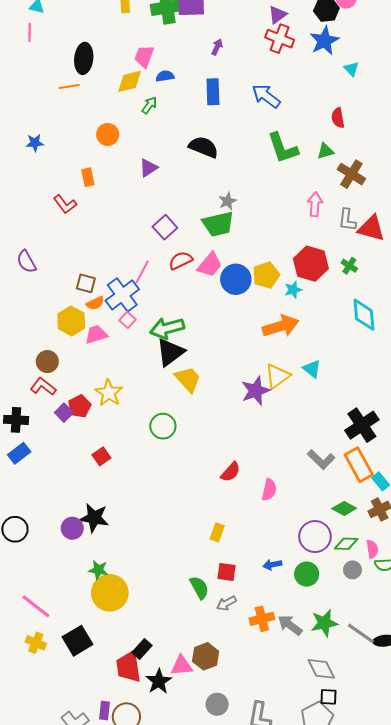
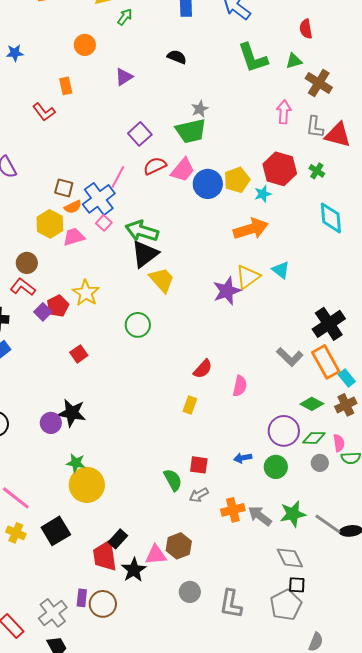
black semicircle: (204, 147) -> (177, 57), size x0.7
green arrow: (167, 328) -> (142, 231), turned 32
yellow rectangle: (217, 532) -> (190, 405), moved

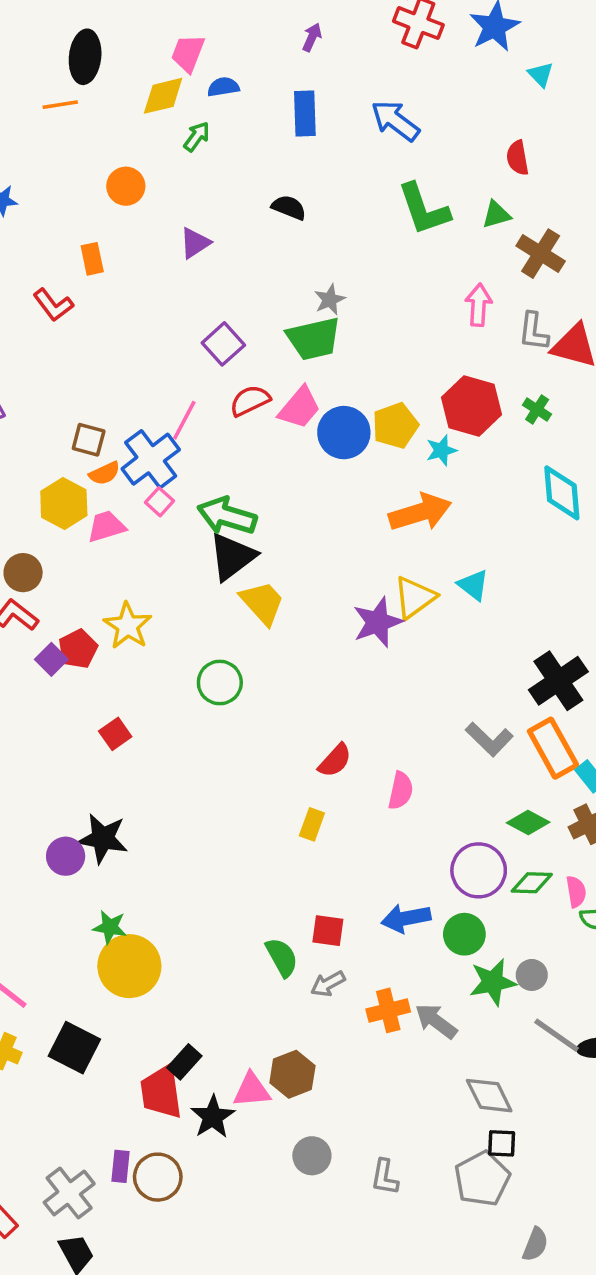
blue arrow: (243, 458) -> (406, 918), size x1.5
gray circle: (320, 463) -> (532, 975), moved
green star: (293, 514) -> (493, 982), moved
black square: (56, 531) -> (74, 1048), turned -32
gray L-shape: (231, 604) -> (385, 1177), size x0.7

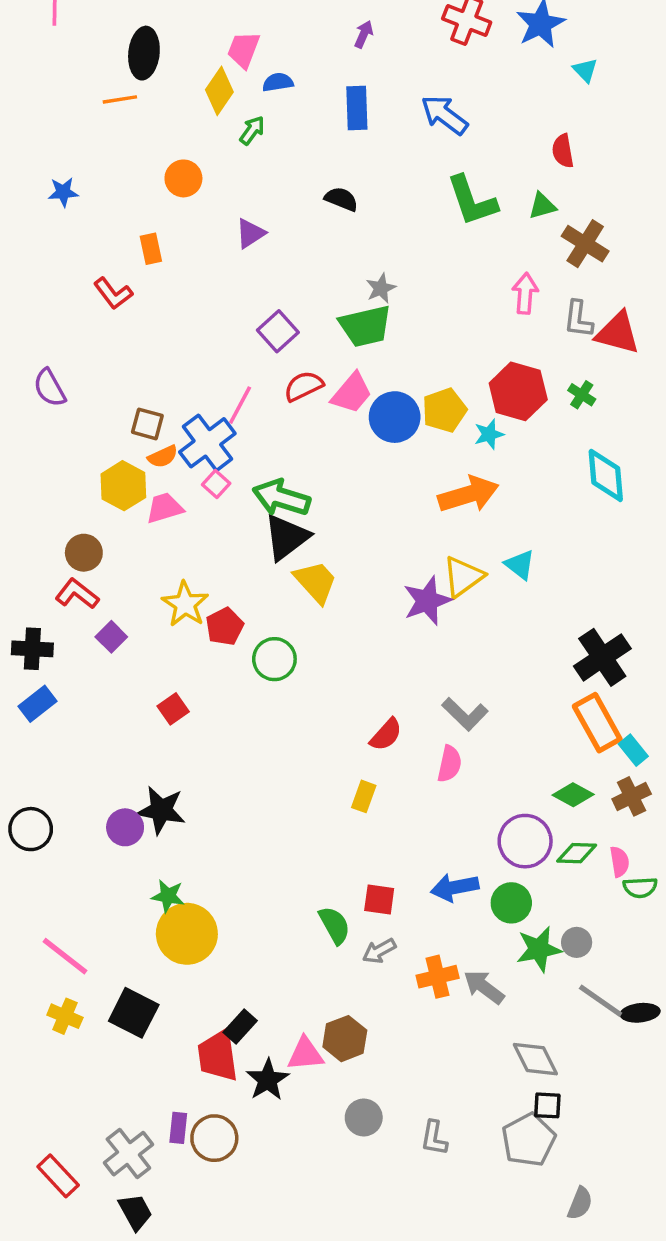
yellow diamond: (163, 96) -> (219, 91), turned -42
red pentagon: (78, 649) -> (225, 626), moved
gray L-shape: (489, 739) -> (465, 714), moved

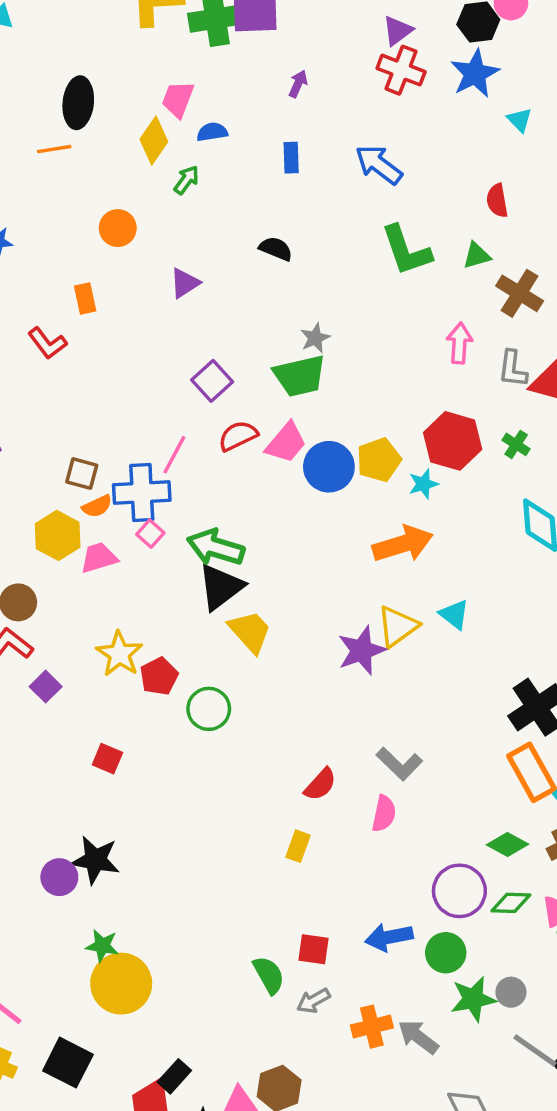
blue rectangle: (357, 108) -> (291, 158), size x0.7
blue cross: (207, 443) -> (142, 492), turned 34
red square: (173, 709) -> (107, 759), turned -32

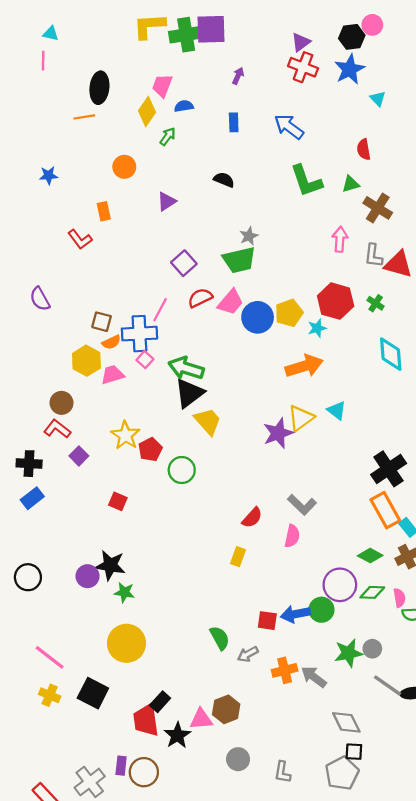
green star: (102, 946) -> (124, 592), moved
red square: (313, 949) -> (267, 621), moved
green circle: (446, 953) -> (321, 610), moved

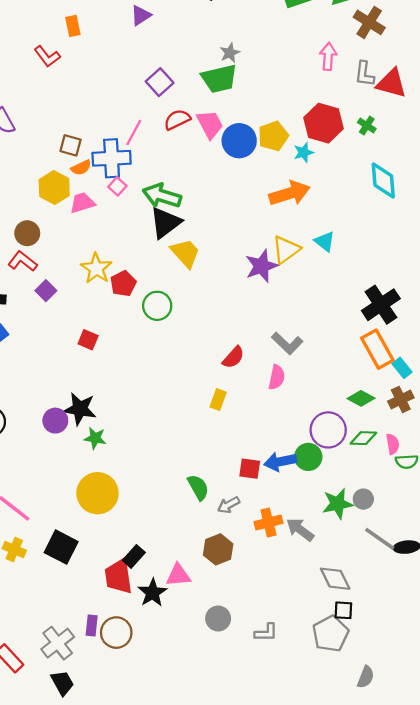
pink trapezoid: (230, 302) -> (210, 124), turned -68
brown hexagon: (226, 709) -> (218, 549), moved
gray L-shape: (282, 772) -> (266, 633), turned -100

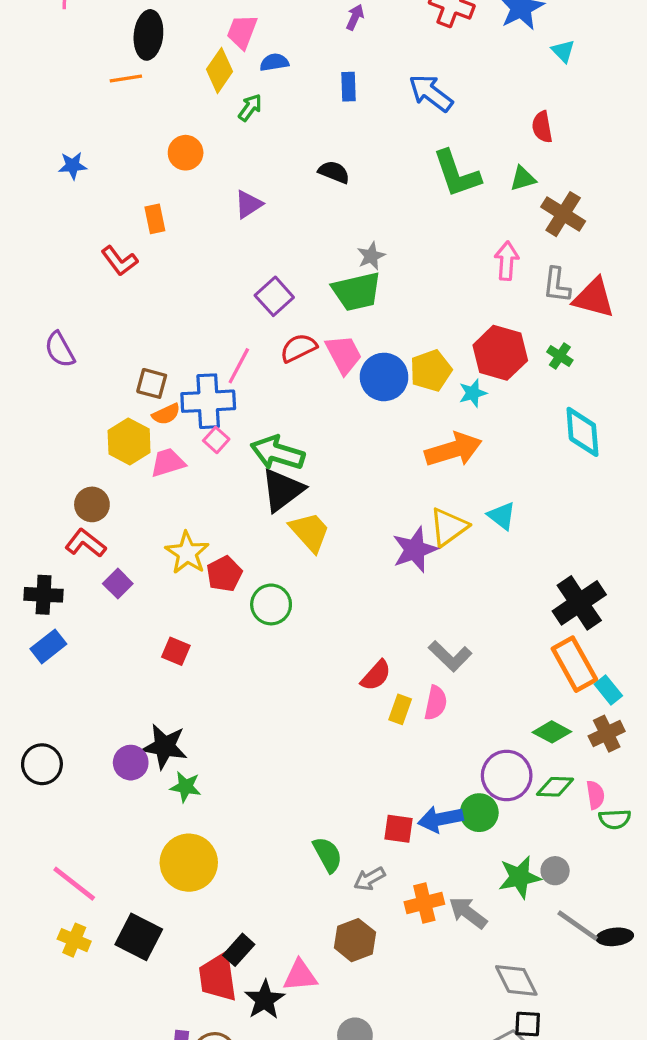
yellow rectangle: (218, 400) -> (400, 709), moved

